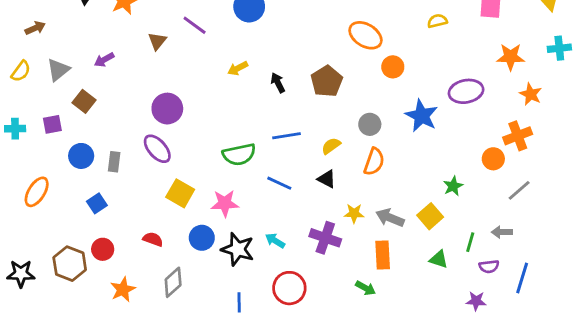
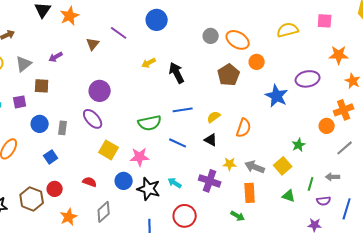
yellow semicircle: (437, 21) -> (288, 30), size x1.5
brown pentagon: (327, 81) -> (229, 75), moved
black arrow: (278, 83) -> (177, 73), size x1.5
brown square: (84, 101) -> (42, 86), turned -35
gray circle: (370, 124) -> (211, 36), moved

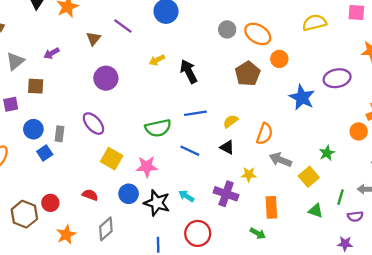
purple circle: (100, 91) -> (106, 78), moved
blue square: (51, 157) -> (45, 153), moved
gray arrow: (255, 167) -> (280, 160), moved

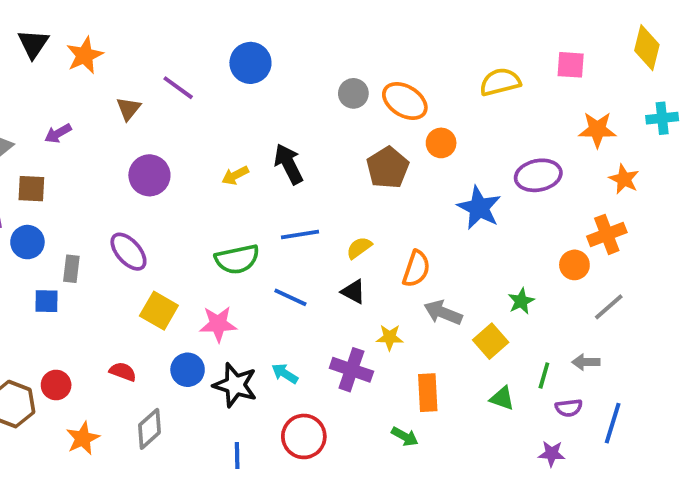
yellow arrow: (157, 60) -> (235, 175), moved
blue circle: (33, 129) -> (27, 242), moved
blue square: (45, 153) -> (47, 301), turned 35

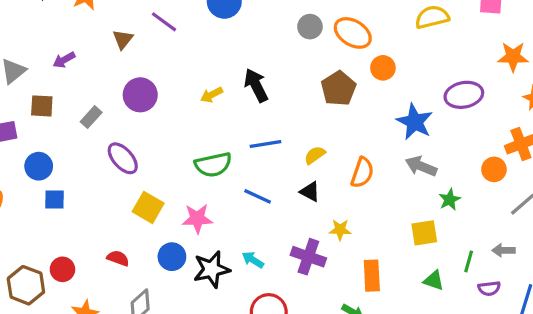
blue circle: (27, 242) -> (39, 166), moved
gray rectangle: (71, 269) -> (91, 117), moved, turned 35
gray arrow: (443, 313) -> (421, 166), moved
yellow square: (491, 341) -> (424, 233), turned 32
black star: (235, 385) -> (212, 269), turned -30

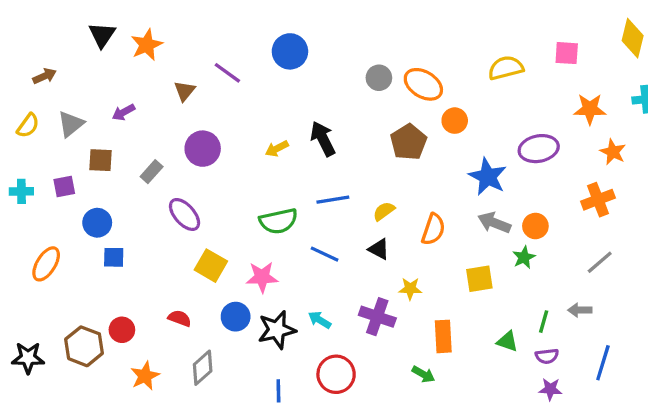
orange circle: (494, 169) -> (535, 226), moved
yellow square: (424, 233) -> (479, 279), moved
purple semicircle: (489, 288) -> (547, 356), moved

